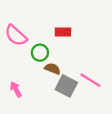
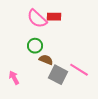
red rectangle: (63, 32) -> (54, 17), moved
pink semicircle: (16, 35) -> (37, 19), moved

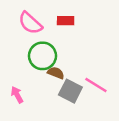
pink semicircle: (37, 19) -> (30, 23), moved
green circle: (35, 46) -> (42, 56), size x1.5

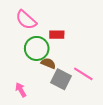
red rectangle: (66, 21) -> (57, 35), moved
pink arrow: (17, 95) -> (21, 90), moved

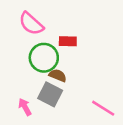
pink line: (83, 74) -> (103, 108), moved
gray square: (61, 79) -> (50, 94), moved

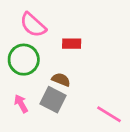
green circle: (44, 58) -> (24, 60), moved
pink arrow: (25, 107) -> (21, 104), moved

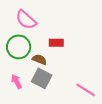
red rectangle: (72, 44) -> (56, 43), moved
brown semicircle: (61, 80) -> (39, 60), moved

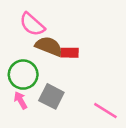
green circle: (19, 47) -> (23, 75), moved
brown semicircle: (39, 60) -> (49, 46), moved, size x1.5

